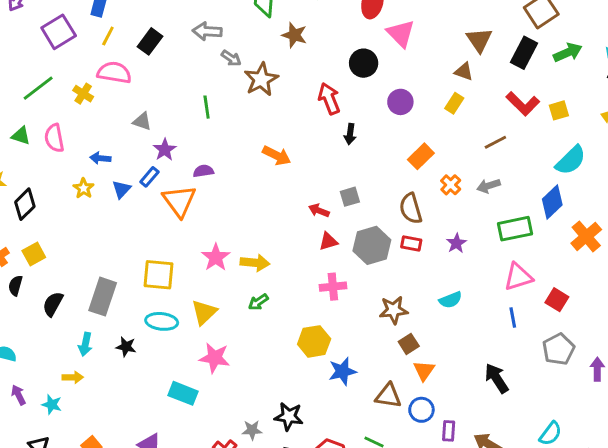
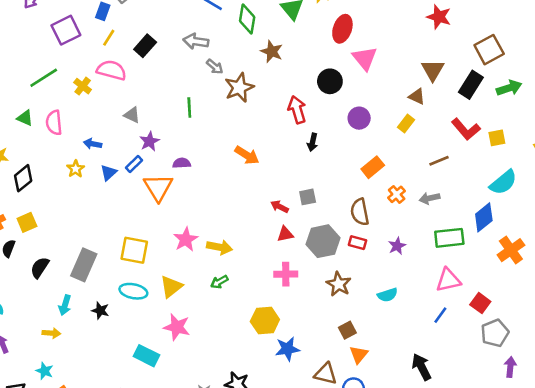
brown star: (394, 310) -> (339, 284), moved, turned 30
blue line: (513, 318) -> (440, 315), turned 42
gray pentagon: (559, 349) -> (495, 333), moved
cyan star: (52, 404) -> (44, 371), moved

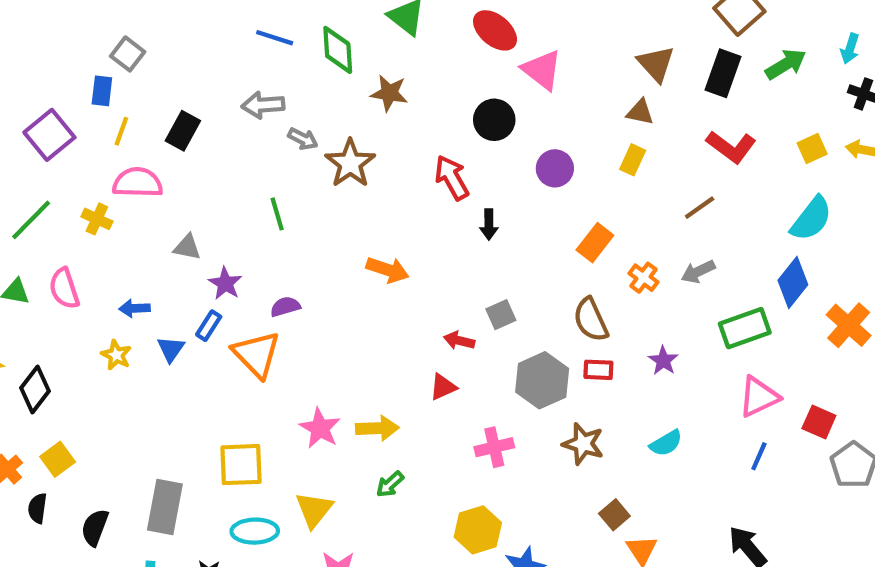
red ellipse: (342, 29) -> (495, 30), turned -56
yellow square: (497, 138) -> (812, 148), moved
red triangle: (285, 234) -> (443, 387), moved

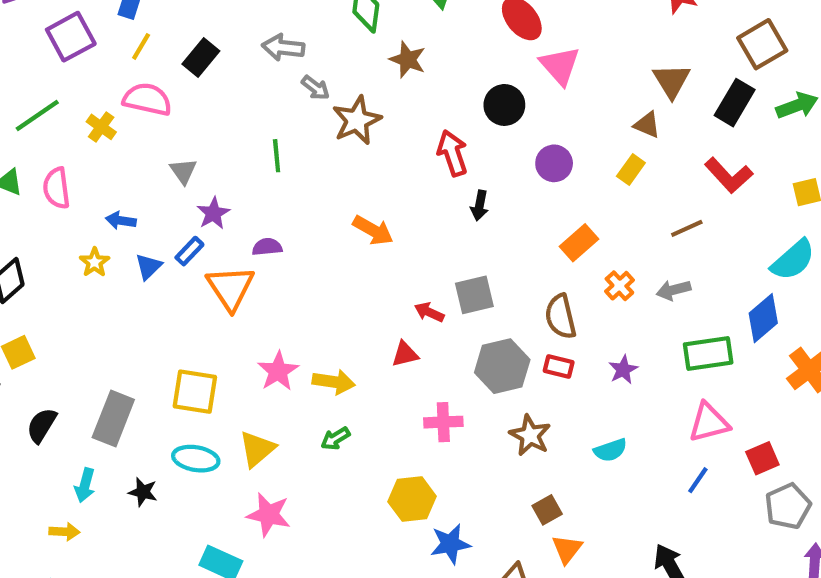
gray triangle: (187, 247) -> (183, 171), turned 32
gray square: (501, 315) -> (474, 295), size x1.4
red square: (819, 422) -> (762, 458), turned 32

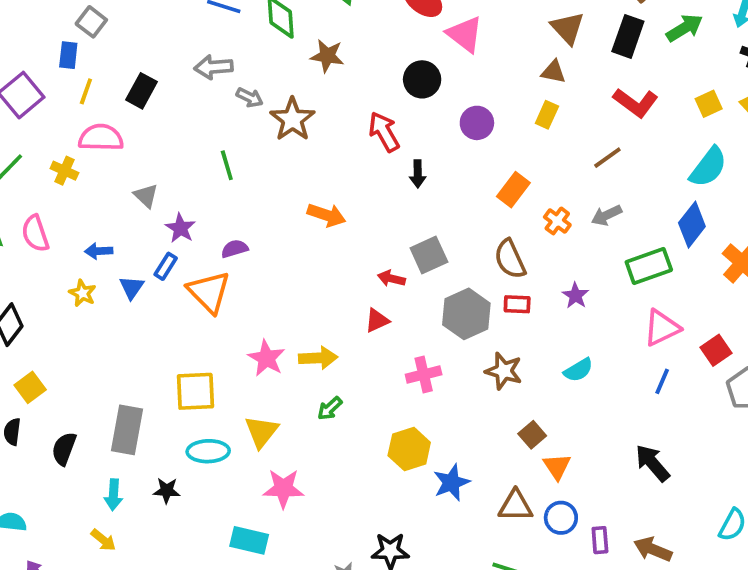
yellow arrow: (64, 532) -> (103, 540), turned 48

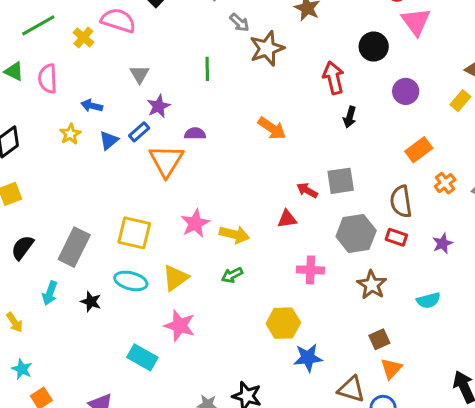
yellow arrow: (103, 540) -> (15, 322), moved

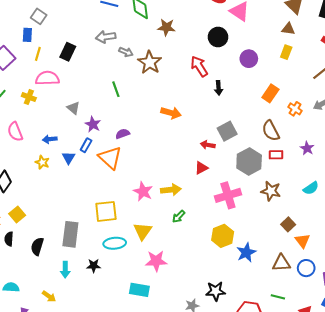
pink cross: (310, 270) -> (228, 195), size x1.4

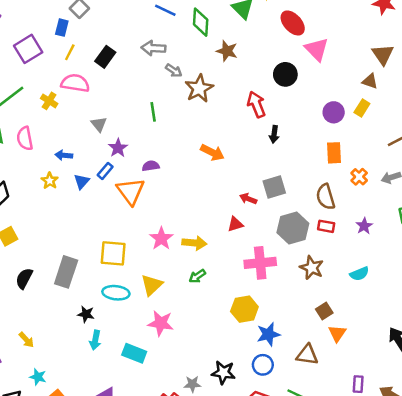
purple circle: (249, 59) -> (334, 112), moved
orange rectangle: (270, 93) -> (334, 153), turned -48
blue circle: (306, 268) -> (263, 365), moved
cyan arrow: (65, 270) -> (95, 340), moved

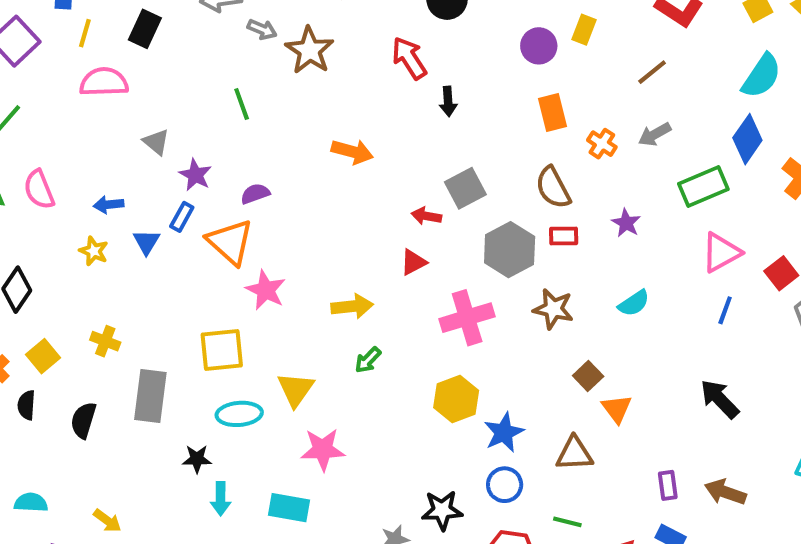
yellow cross: (49, 101) -> (105, 341), moved
pink star: (161, 239) -> (266, 290), moved

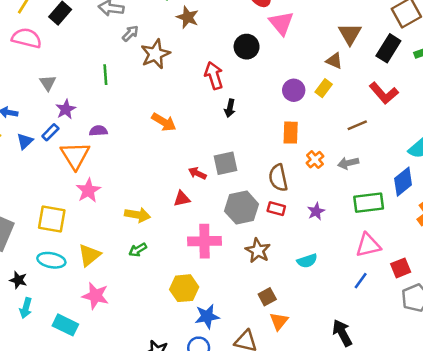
gray arrow: (262, 29) -> (130, 33), turned -84

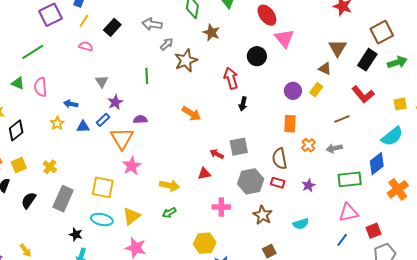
pink semicircle: (27, 38) -> (86, 46), size x0.6
blue triangle: (25, 141) -> (83, 127), turned 40
pink cross: (204, 241) -> (221, 207), size x0.7

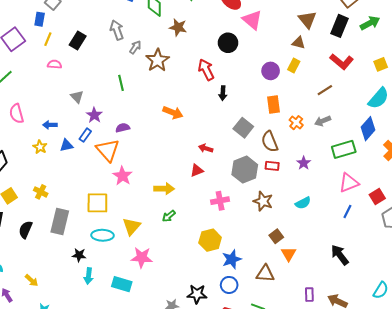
gray arrow: (152, 24) -> (117, 30), turned 72
gray square: (239, 147) -> (243, 128), moved, turned -30

